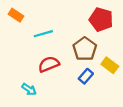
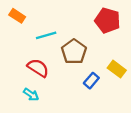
brown pentagon: (85, 49) -> (74, 52), moved
red semicircle: (49, 64) -> (38, 68), moved, turned 55

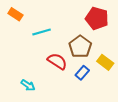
brown pentagon: (74, 52) -> (80, 47), moved
red semicircle: (38, 68) -> (57, 61), moved

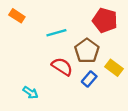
cyan line: (42, 32) -> (56, 33), moved

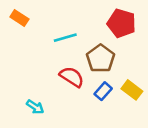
yellow rectangle: (114, 68) -> (132, 90), moved

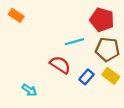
cyan line: (65, 38) -> (74, 42), moved
brown pentagon: (101, 59) -> (107, 49), moved, turned -30

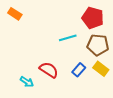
red semicircle: (60, 65) -> (49, 70), moved

